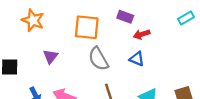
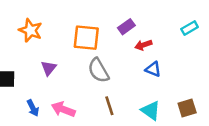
purple rectangle: (125, 17) -> (126, 27), turned -56
blue triangle: (137, 59) -> (153, 69), moved

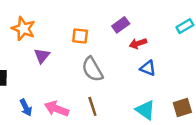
orange square: (86, 38) -> (80, 36), size x0.6
purple triangle: (49, 68) -> (42, 56), moved
brown line: (109, 106) -> (92, 106), moved

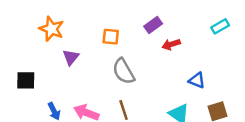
blue triangle: (148, 68) -> (197, 80), moved

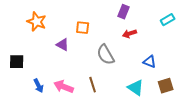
purple rectangle: (153, 25) -> (124, 12), moved, turned -32
purple triangle: (71, 57) -> (63, 45), moved, turned -40
gray semicircle: (124, 71) -> (106, 55), moved

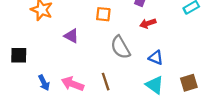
orange square: (83, 28) -> (103, 14), moved
blue triangle: (150, 62) -> (156, 58), moved

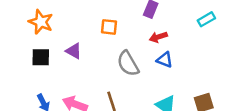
black square: (19, 55) -> (41, 57), moved
blue triangle: (156, 58) -> (165, 60), moved

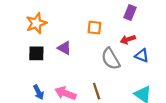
orange star: (41, 22) -> (36, 23), turned 30
red arrow: (158, 37) -> (128, 39), moved

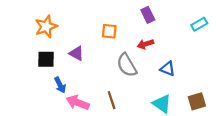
purple rectangle: (130, 12) -> (148, 15), turned -48
blue triangle: (142, 56) -> (168, 69), moved
blue arrow: (39, 92) -> (60, 85), moved

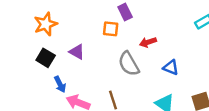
purple rectangle: (148, 15) -> (125, 12), moved
black square: (46, 59) -> (46, 58), turned 30

